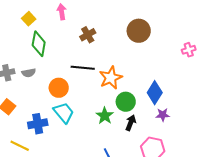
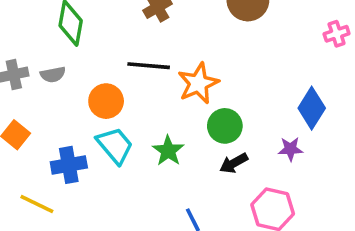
blue diamond: (155, 93) -> (312, 108), moved
green star: (105, 116) -> (168, 151), moved
black arrow: (131, 123) -> (234, 163), turned -140

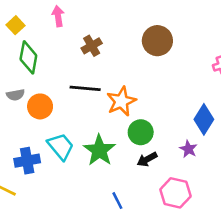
orange circle: (106, 101) -> (40, 106), moved
purple star: (290, 149) -> (188, 149), turned 30
green star: (168, 151) -> (99, 150), size x1.4

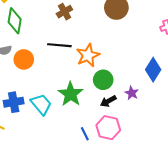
cyan trapezoid: (61, 146) -> (41, 104), moved
purple star: (188, 149) -> (132, 93), moved
pink hexagon: (175, 193) -> (108, 128), moved

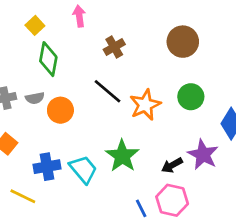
black line: (59, 45) -> (108, 91), turned 35
green circle: (103, 80) -> (191, 97), moved
purple star: (132, 93) -> (203, 155), size x1.6

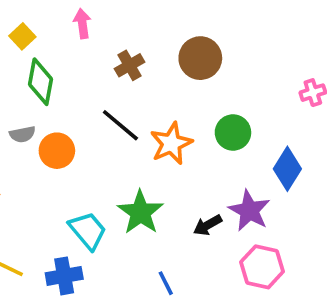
brown circle: (183, 42) -> (200, 58), moved
blue cross: (47, 167) -> (64, 276), moved
pink hexagon: (172, 200) -> (262, 267), moved

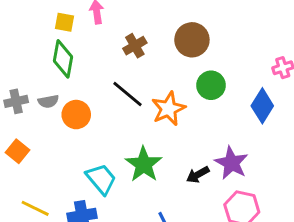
yellow square: (22, 36) -> (64, 22), moved, turned -36
green circle: (233, 133) -> (211, 85), moved
blue diamond: (287, 169) -> (262, 106), moved

